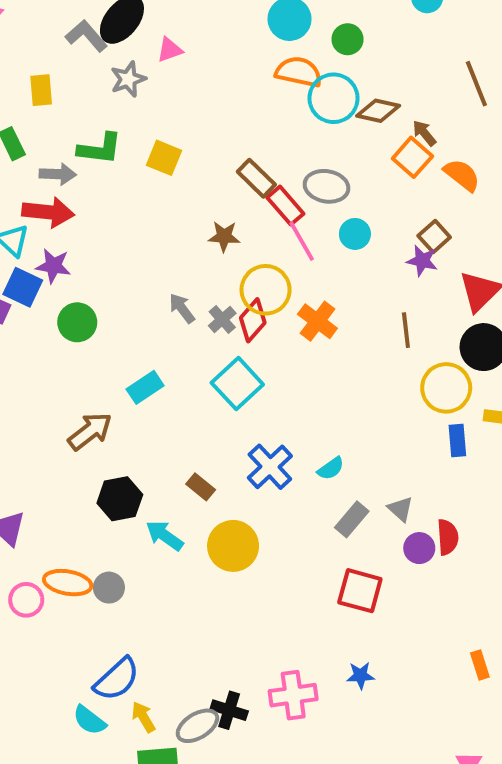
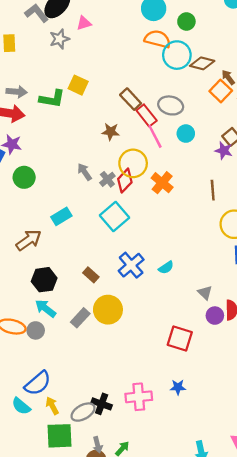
green L-shape: (100, 149) -> (52, 99), moved
gray rectangle: (352, 519) -> (80, 318), moved
cyan arrow: (165, 536) -> (46, 308), moved

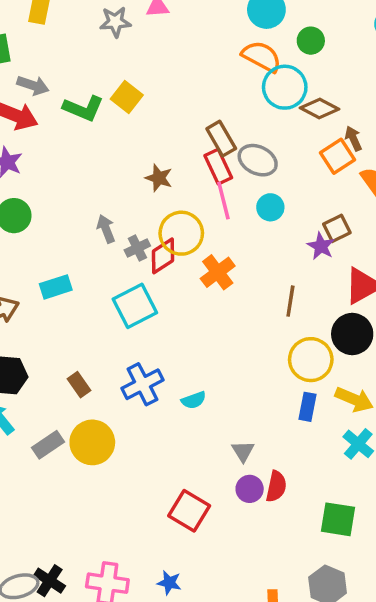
brown rectangle: (131, 99) -> (221, 139), moved

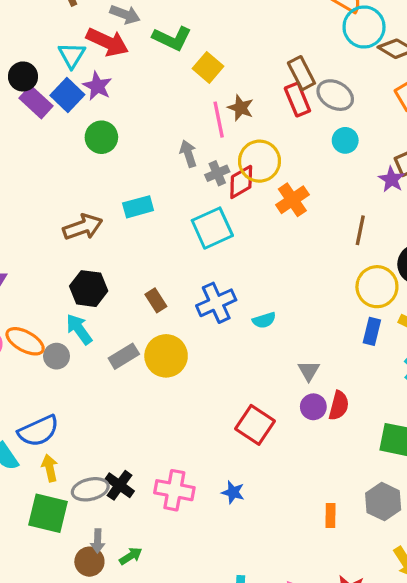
yellow square: (127, 97) -> (208, 67), moved
pink line: (223, 201) -> (219, 120), moved

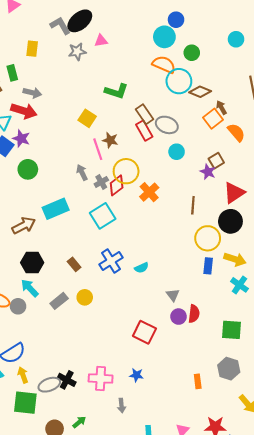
green L-shape: (172, 38) -> (116, 91), moved
cyan rectangle: (138, 207) -> (56, 209), size x1.4
yellow circle: (166, 356) -> (85, 297), size x0.6
gray arrow: (98, 541) -> (122, 406), moved

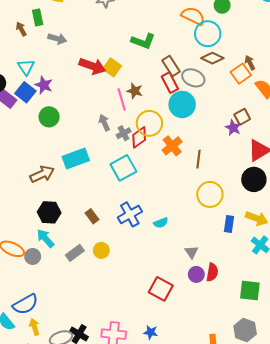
brown diamond: (200, 92) -> (212, 58), moved
red arrow: (24, 111) -> (92, 66), moved
cyan circle: (177, 152) -> (182, 104), moved, size x1.6
brown line: (193, 205) -> (199, 159), moved
yellow circle: (208, 238) -> (210, 194), moved

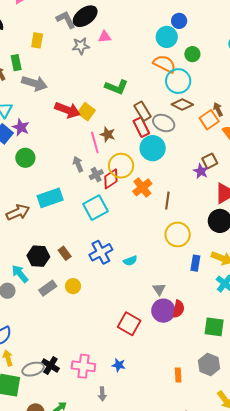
gray arrow: (57, 39) -> (34, 83), size x1.4
black hexagon: (49, 212) -> (38, 256), moved
purple circle: (196, 274) -> (163, 311), size x1.5

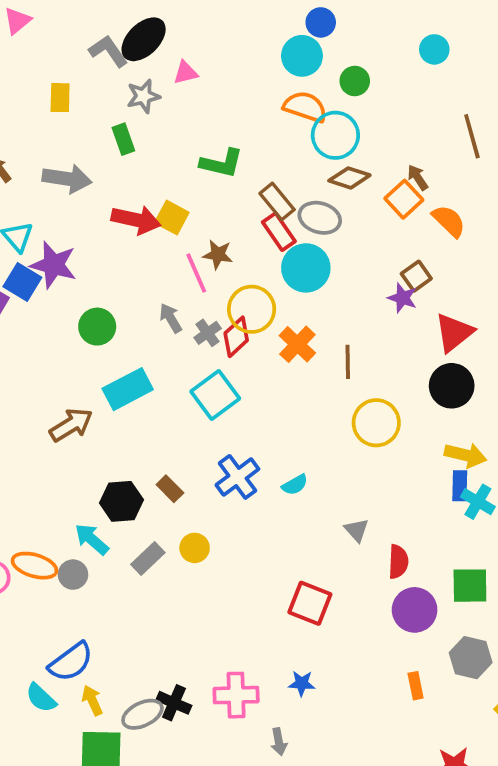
green rectangle: (16, 63) -> (123, 139), moved
purple star: (21, 127) -> (54, 265), size x1.4
green circle: (25, 158) -> (97, 327), moved
blue rectangle: (195, 263) -> (460, 486), moved
purple circle: (163, 311) -> (415, 610), moved

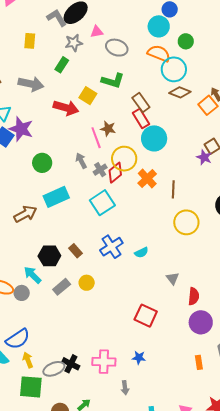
green rectangle: (123, 139) -> (62, 65), turned 49
yellow square: (172, 218) -> (88, 96), moved
gray ellipse: (320, 218) -> (117, 48), moved

